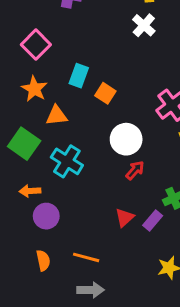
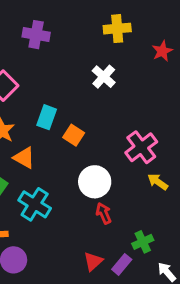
white cross: (144, 25) -> (104, 77), moved
orange triangle: (57, 115) -> (24, 158), turned 35
red arrow: (135, 170) -> (104, 213), turned -66

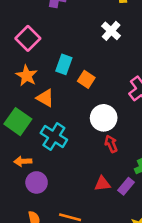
red triangle: (93, 261) -> (102, 184), turned 35

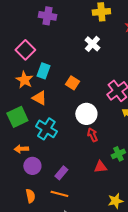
cyan rectangle: (64, 64) -> (43, 71), moved
green square: (18, 122) -> (17, 117), turned 30
red triangle: (102, 184) -> (100, 167), moved
purple rectangle: (126, 186) -> (61, 173), moved

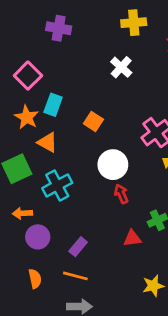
cyan cross: (46, 129) -> (57, 185), turned 30

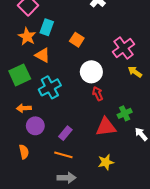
red triangle: (132, 238) -> (106, 127), size x1.5
orange semicircle: (35, 279) -> (24, 152), moved
yellow star: (153, 286) -> (106, 162), moved

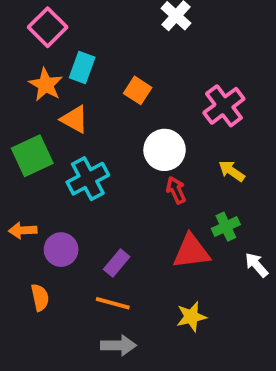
yellow arrow: (135, 72) -> (232, 171), moved
orange arrow: (24, 108) -> (23, 230), moved

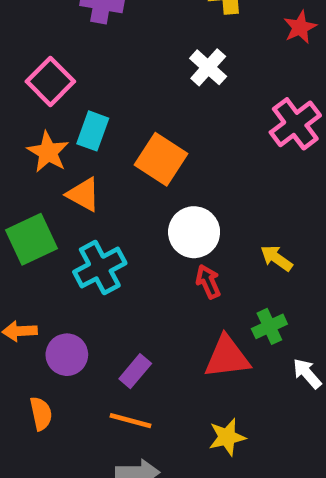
orange square: (138, 90) -> (161, 159), size x1.5
pink cross: (224, 106) -> (295, 124), moved

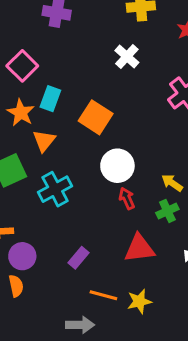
orange triangle: (83, 195) -> (44, 141), turned 40
green cross: (269, 326) -> (167, 211), moved
purple circle: (67, 355) -> (22, 256), moved
orange line: (130, 421) -> (103, 295), moved

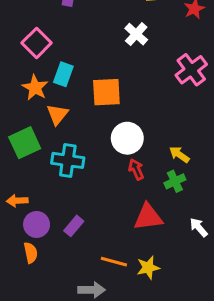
orange square: (96, 117) -> (106, 92), turned -36
cyan cross: (55, 189) -> (68, 160), turned 36
purple rectangle: (78, 258) -> (74, 226), moved

